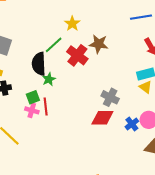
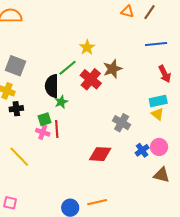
brown star: (99, 44) -> (113, 69), turned -30
red diamond: (102, 118) -> (100, 154), moved

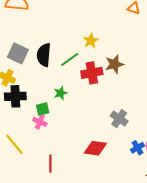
red cross: (91, 79) -> (92, 73), turned 35
black semicircle: (52, 86) -> (44, 55), moved
black cross: (16, 109) -> (15, 96), size x1.5
red line: (57, 129) -> (50, 164), moved

